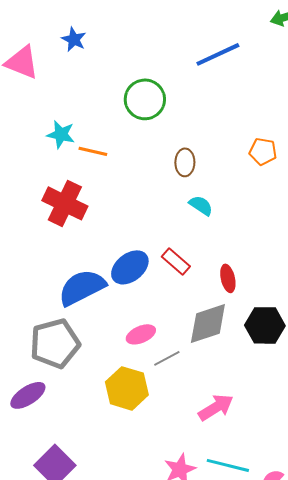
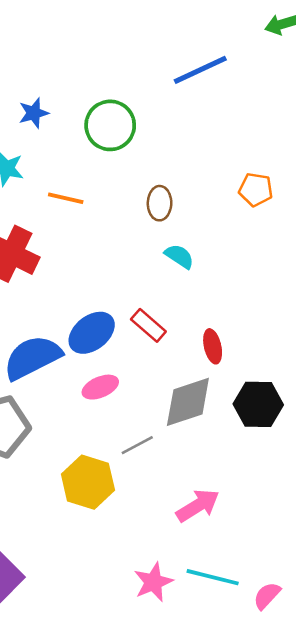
blue star: (74, 39) -> (34, 113), moved, turned 30
orange line: (93, 151) -> (66, 198), moved
pink ellipse: (141, 334) -> (100, 387), moved

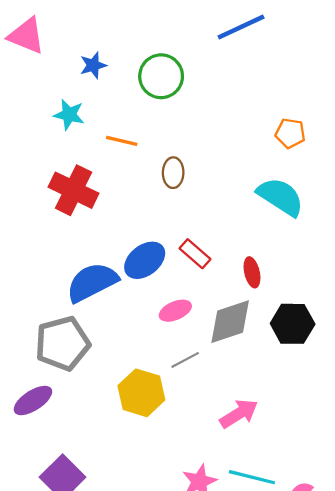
brown ellipse: (160, 203) -> (173, 173), moved
cyan semicircle: (179, 256) -> (280, 197), moved, size x1.8
pink ellipse: (100, 387) -> (175, 311), moved

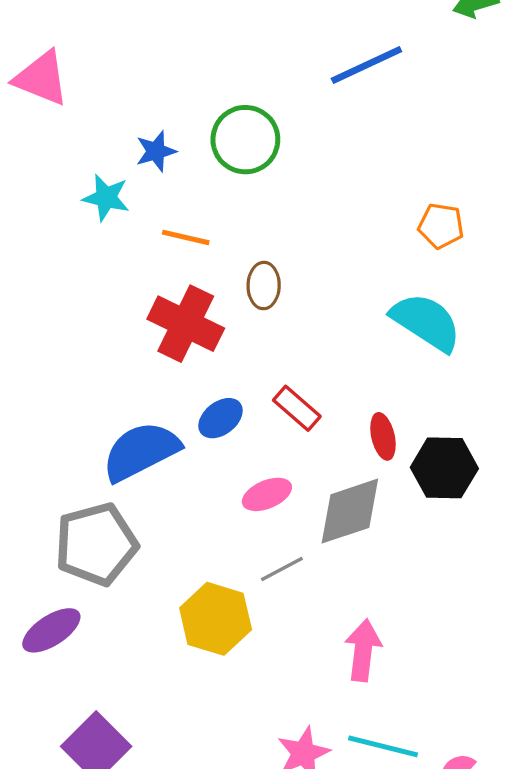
blue star: (93, 65) -> (156, 151), moved
red cross: (73, 190) -> (186, 324), moved
blue ellipse: (145, 260) -> (221, 418), size x0.7
black hexagon: (293, 324) -> (444, 468), moved
pink arrow: (239, 414) -> (363, 650), turned -51

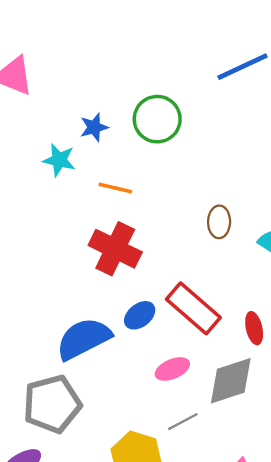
brown ellipse: (264, 286) -> (219, 222), moved
red rectangle: (297, 408) -> (193, 308), size x1.6

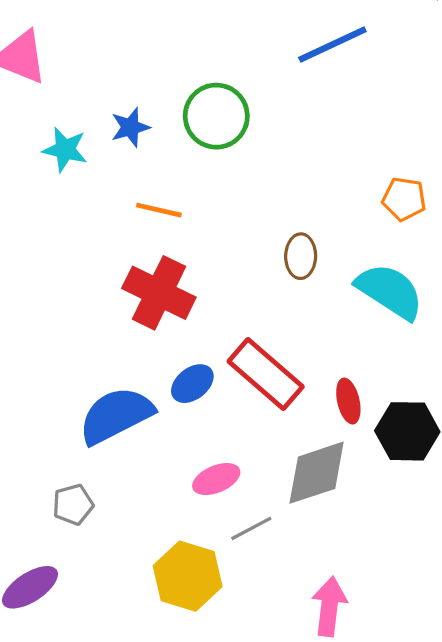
cyan star: (59, 160) -> (65, 150), moved
pink ellipse: (172, 369) -> (216, 479), moved
gray pentagon: (52, 404) -> (73, 505), size x0.5

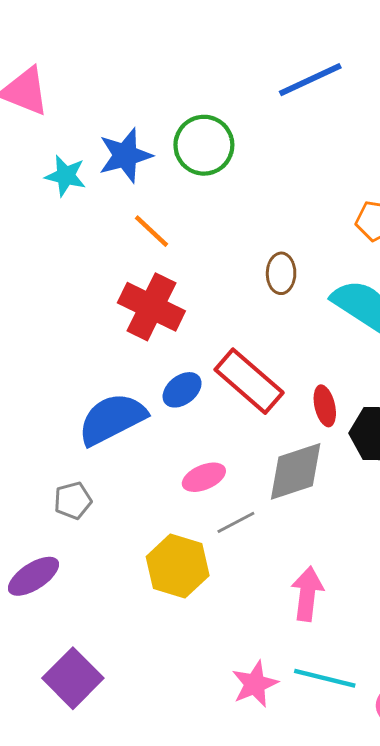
blue star: (130, 127) -> (125, 155), size x1.5
orange line: (159, 210) -> (151, 231), turned 30

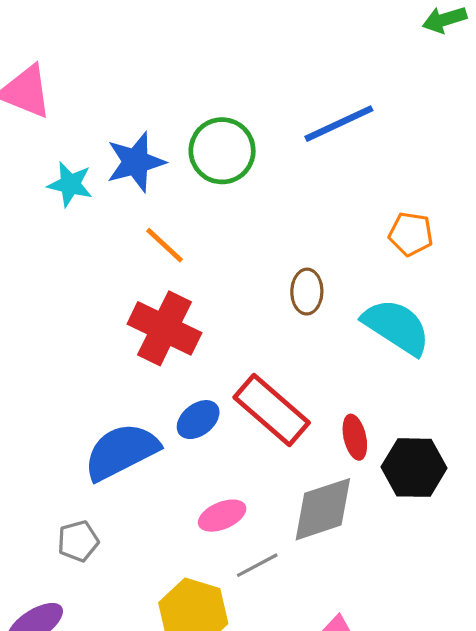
blue line: (310, 80) -> (339, 124), moved

